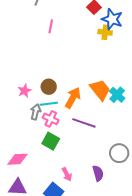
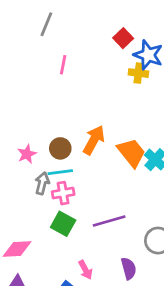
orange arrow: (73, 98) -> (94, 140), moved
pink cross: (51, 119) -> (63, 193), turned -35
purple line: (84, 123) -> (109, 221), moved, turned -35

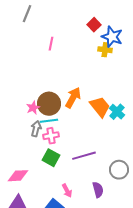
gray line: (46, 24) -> (27, 14), moved
brown circle: (60, 148) -> (49, 104), size x1.5
pink star: (27, 154) -> (33, 108), moved

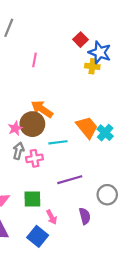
orange arrow: (73, 98) -> (42, 109), moved, turned -85
cyan line: (49, 121) -> (58, 142), moved
green square: (51, 158) -> (32, 199), moved, turned -30

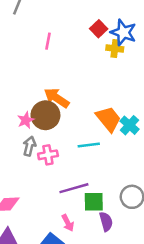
red square: (80, 40) -> (99, 29), moved
cyan line: (58, 142) -> (89, 145), moved
purple line: (70, 180) -> (74, 188), moved
green square: (32, 199) -> (94, 202), moved

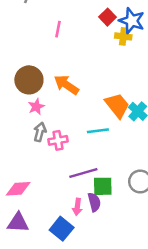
brown circle: (45, 115) -> (29, 80), moved
purple semicircle: (106, 222) -> (94, 202), moved
pink arrow: (68, 223) -> (77, 207), turned 35

